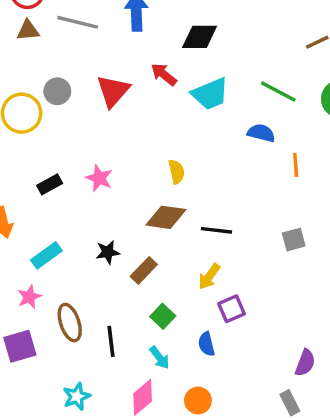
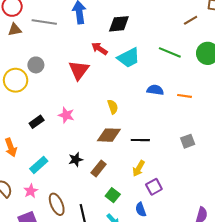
red triangle: (113, 91) -> (79, 70), moved
blue semicircle: (261, 133) -> (155, 90), moved
orange line: (296, 165) -> (185, 96), turned -72

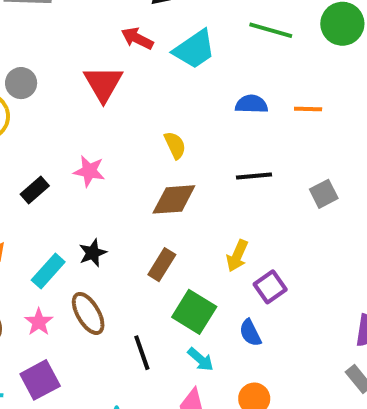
black line: (140, 140) -> (254, 176), moved
black star: (76, 160) -> (93, 253), moved
green square: (113, 195) -> (194, 312), size x1.5
brown ellipse: (57, 204) -> (88, 313), moved

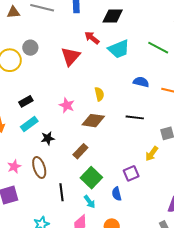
pink star: (89, 171) -> (67, 105), moved
yellow arrow: (237, 256) -> (152, 154), moved
cyan rectangle: (48, 271) -> (29, 124), moved

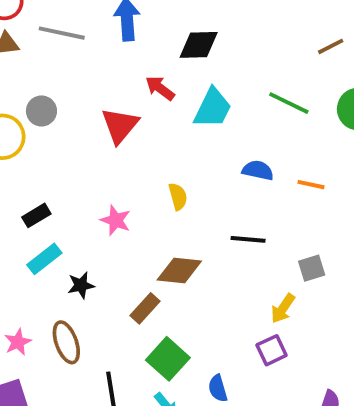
cyan trapezoid: (119, 49) -> (213, 108), turned -40
brown diamond: (93, 121) -> (179, 270), moved
purple square: (131, 173) -> (272, 350), moved

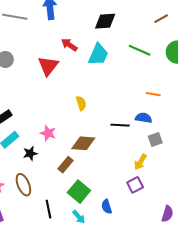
black diamond: (199, 45) -> (105, 21), moved
blue semicircle: (258, 170) -> (144, 118), moved
pink star: (116, 220) -> (48, 133), moved

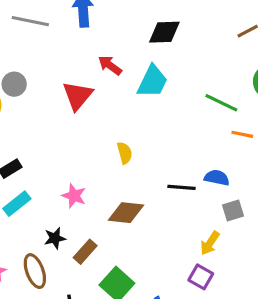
green line: (140, 50) -> (221, 103), moved
orange line: (153, 94) -> (242, 134), moved
black star: (30, 153) -> (55, 238), moved
brown rectangle: (65, 165) -> (85, 252), moved
purple square: (135, 185) -> (201, 277), turned -35

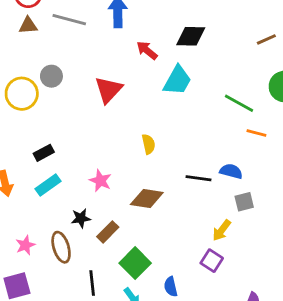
red arrow: (110, 65) -> (147, 50), moved

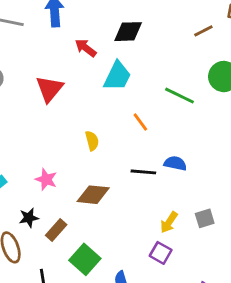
orange line: (256, 133) -> (140, 122), moved, turned 42
gray square: (244, 202) -> (205, 218), moved

